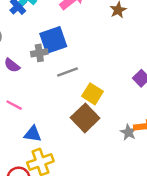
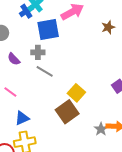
blue square: (53, 40) -> (48, 29), moved
gray line: (68, 72) -> (45, 71), moved, turned 42
blue triangle: (33, 134) -> (22, 118), turned -42

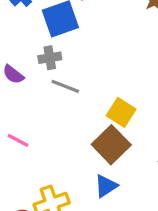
pink line: (10, 92) -> (18, 140), moved
blue triangle: (22, 118) -> (106, 186), moved

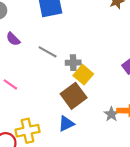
gray cross: (50, 58) -> (73, 63), moved

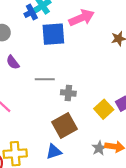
gray line: (48, 52) -> (45, 79), turned -36
yellow square: (83, 75) -> (104, 109), moved

